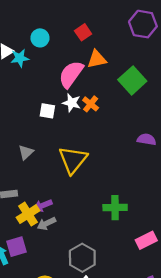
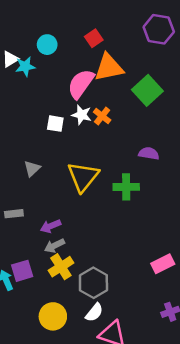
orange triangle: (97, 59) -> (109, 68), size x1.4
purple semicircle: (147, 139) -> (149, 154), moved
green cross: (115, 208) -> (126, 187), moved
yellow cross: (28, 214) -> (61, 267), moved

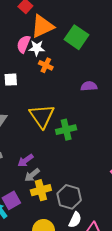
pink semicircle: (81, 84) -> (23, 44), size x0.7
white star: (82, 115) -> (37, 48), moved
green cross: (126, 187) -> (66, 130), moved
yellow cross: (61, 267) -> (41, 190), turned 30

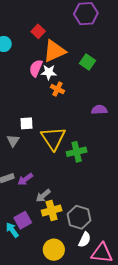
green square: (77, 37) -> (88, 62), size x0.7
white square: (11, 80) -> (26, 123), moved
purple arrow: (25, 160) -> (25, 179), moved

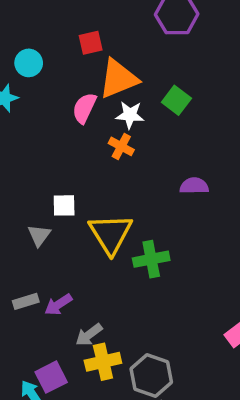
red square: (38, 31) -> (91, 43), turned 32
white star: (49, 72) -> (130, 115), moved

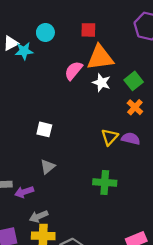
orange cross: (121, 146) -> (135, 107), moved
yellow triangle: (110, 234) -> (110, 137), moved, size x0.6
gray triangle: (39, 235) -> (48, 167), moved
green cross: (151, 259) -> (105, 183), moved

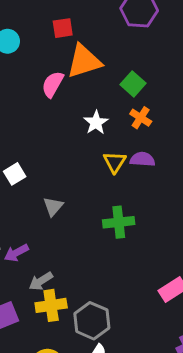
white star: (101, 83) -> (96, 123), moved, turned 30
white square: (44, 129) -> (15, 174), moved, turned -35
gray triangle: (48, 167) -> (53, 206), moved

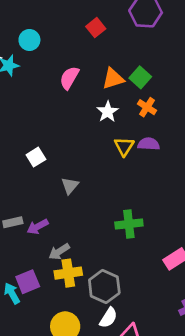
red square: (63, 28) -> (96, 28), moved, turned -30
orange triangle: (84, 61) -> (113, 79), moved, size x0.7
green cross: (119, 222) -> (129, 224), moved

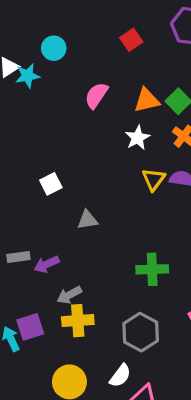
gray triangle: (70, 186) -> (87, 220), turned 36
gray hexagon: (104, 287) -> (141, 332), moved

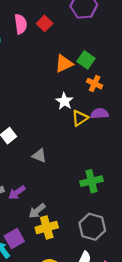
pink semicircle: (96, 95) -> (21, 24), moved, turned 150
white star: (138, 138) -> (64, 101), moved
yellow triangle: (154, 179) -> (80, 118), turned 30
gray triangle: (87, 220) -> (39, 156), turned 42

